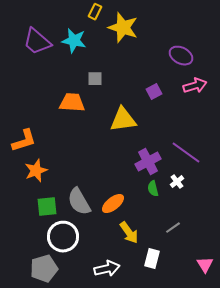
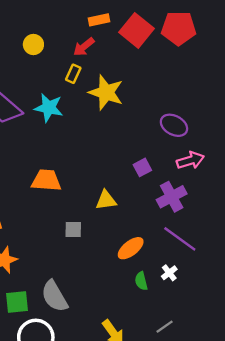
gray square: (95, 79) -> (73, 229), moved
yellow triangle: (123, 120) -> (106, 200), size x0.7
purple cross: (148, 162) -> (172, 197), moved
orange ellipse: (113, 204) -> (131, 248), moved

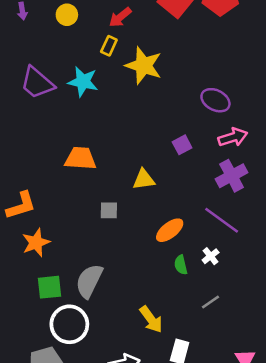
purple cross: (172, 197) -> (232, 176), moved
gray semicircle: (55, 296) -> (89, 281), turned 56
gray line: (165, 327) -> (211, 302), moved

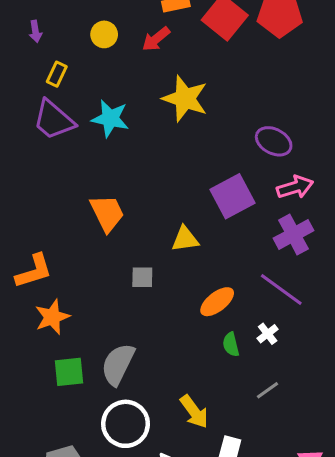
yellow circle: (67, 15) -> (104, 34), moved
yellow rectangle: (109, 46) -> (57, 74), moved
purple square: (182, 145) -> (232, 196), size x1.8
orange trapezoid: (81, 158) -> (107, 213), turned 60
white circle: (69, 324) -> (126, 424), moved

